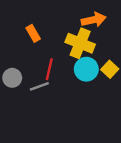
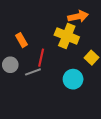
orange rectangle: (33, 33) -> (22, 40), moved
cyan circle: (86, 69) -> (73, 79), moved

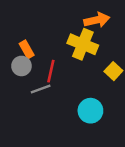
gray circle: (10, 65) -> (21, 66), moved
cyan circle: (73, 79) -> (90, 111), moved

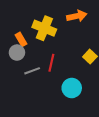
yellow cross: (83, 44) -> (44, 28), moved
red line: (51, 71) -> (51, 63), moved

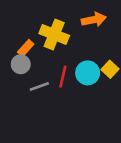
orange rectangle: (21, 39) -> (26, 48), turned 72
cyan circle: (72, 88) -> (88, 73), moved

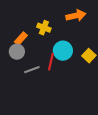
yellow cross: (54, 34) -> (44, 28), size x0.6
cyan circle: (88, 73) -> (63, 51), moved

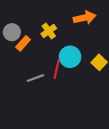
yellow cross: (44, 28) -> (49, 31), turned 32
gray circle: (17, 52) -> (12, 32), moved

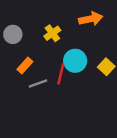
orange rectangle: (23, 43) -> (25, 66), moved

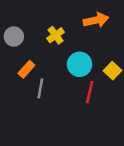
red line: (61, 74) -> (90, 92), moved
gray line: (38, 84) -> (40, 88), turned -60

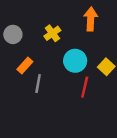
orange arrow: (96, 20) -> (91, 19), turned -75

